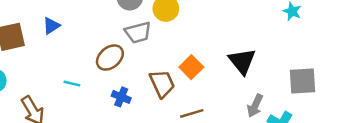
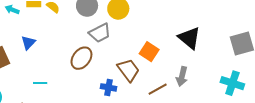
cyan line: (72, 84) -> (40, 83), moved
blue cross: (121, 97) -> (108, 87), moved
gray arrow: (255, 106) -> (182, 77), moved

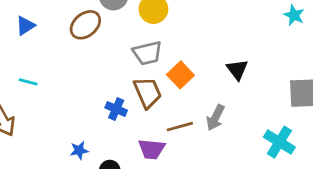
gray trapezoid: (100, 33) -> (147, 53), moved
black triangle: (189, 38) -> (237, 70), size x0.7
brown ellipse: (81, 58) -> (85, 25), moved

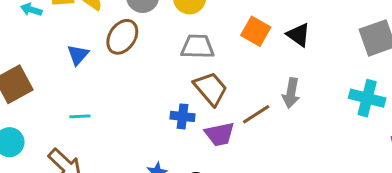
blue triangle: (25, 26) -> (78, 55), moved
gray trapezoid: (147, 53) -> (197, 47), turned -148
orange square: (180, 75) -> (256, 31), moved
purple trapezoid: (152, 149) -> (220, 134), moved

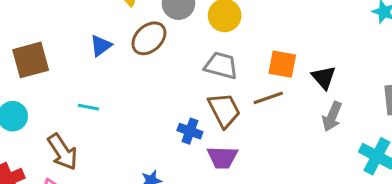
orange square: (256, 31) -> (282, 64), turned -32
gray arrow: (291, 93) -> (332, 117), moved
brown line: (256, 114) -> (268, 98), moved

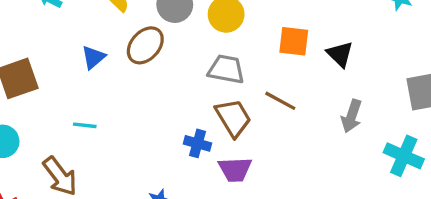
orange square: (282, 64) -> (294, 41), moved
black triangle: (324, 77) -> (340, 54), moved
brown line: (268, 98) -> (280, 101), turned 52

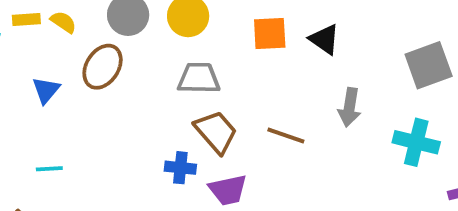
brown line: (280, 101) -> (286, 135), moved

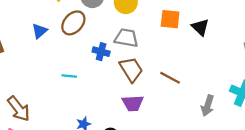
gray arrow: (350, 107) -> (208, 106), moved
blue cross: (180, 168) -> (101, 52), moved
cyan line: (49, 169) -> (69, 76), moved

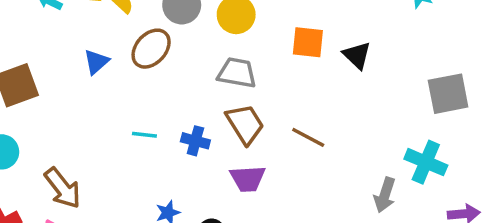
blue cross: (101, 52) -> (195, 141), moved
gray arrow: (208, 106) -> (385, 195), moved

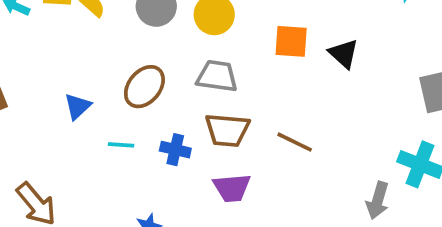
brown ellipse: (151, 49) -> (144, 87), moved
blue triangle: (96, 62) -> (78, 106), moved
brown trapezoid: (245, 124) -> (227, 130), turned 129

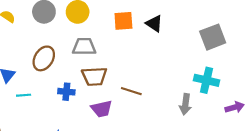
brown line: (295, 142) -> (131, 91), moved
cyan line: (121, 145) -> (24, 95), moved

